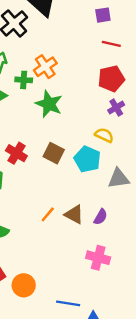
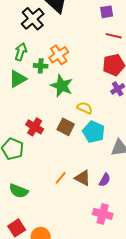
yellow semicircle: (104, 135) -> (85, 108), moved

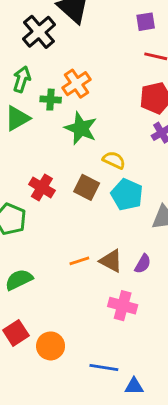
orange line: (61, 178) -> (79, 261), turned 32
green semicircle: (19, 191) -> (19, 280), turned 132
pink cross: (103, 214) -> (123, 306), moved

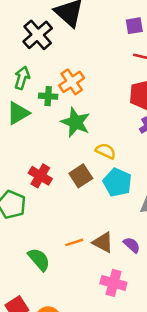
brown square: (87, 187) -> (81, 176), turned 30
purple semicircle: (143, 264) -> (132, 245), turned -78
green semicircle: (19, 280) -> (39, 259), moved, turned 75

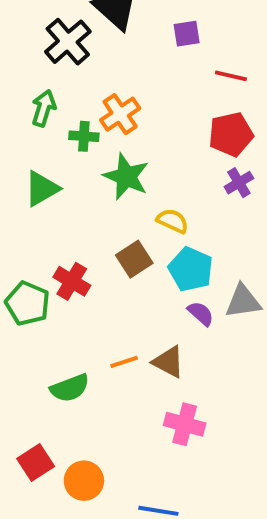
purple square: (134, 26) -> (187, 34), moved
green triangle: (18, 113) -> (42, 189), moved
red cross: (40, 176) -> (72, 281), moved
purple semicircle: (132, 245) -> (201, 314), moved
green semicircle: (39, 259) -> (70, 388), turned 110

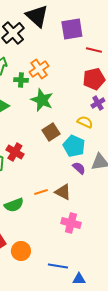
purple square: (187, 34) -> (72, 29), size x1.6
yellow semicircle: (173, 221) -> (85, 122), moved
brown square: (134, 259) -> (51, 132), moved

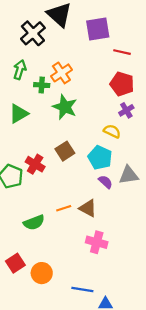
red pentagon: (94, 79) -> (122, 84), turned 30
brown square: (51, 132) -> (65, 151), moved

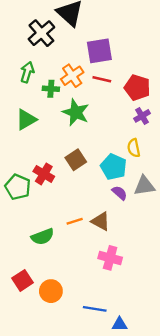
purple square: (98, 29) -> (99, 51), moved
red line: (122, 52) -> (102, 79), moved
yellow semicircle: (112, 131) -> (134, 148), moved, turned -126

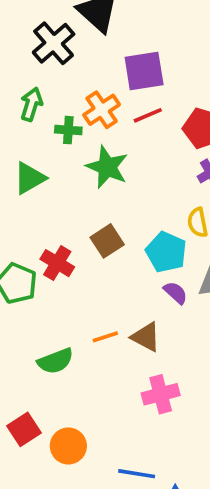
red line: (102, 79) -> (148, 115), turned -36
pink cross: (110, 258) -> (161, 394), turned -30

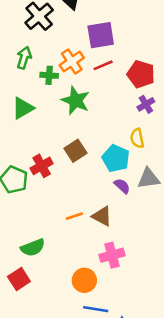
red cross: (57, 263) -> (42, 166), turned 30
green semicircle: (55, 361) -> (33, 248), moved
orange circle: (68, 446) -> (84, 280), moved

